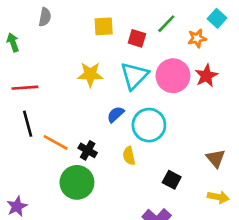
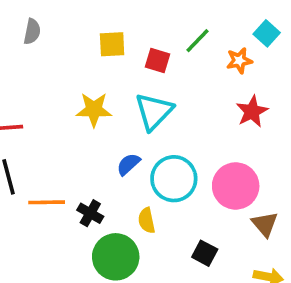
pink circle: (173, 76) -> (236, 186), moved
orange line: (56, 142) -> (47, 202), turned -30
green circle: (77, 182) -> (116, 257), moved

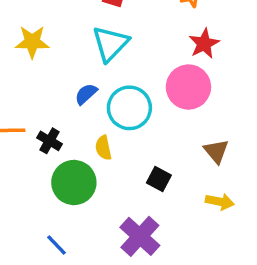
yellow star: (94, 110) -> (32, 42), moved
pink circle: (236, 186) -> (188, 87), moved

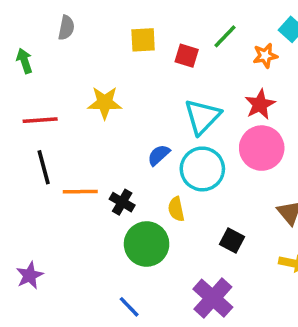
cyan triangle: (110, 44) -> (202, 117), moved
red star: (204, 44) -> (260, 104), moved

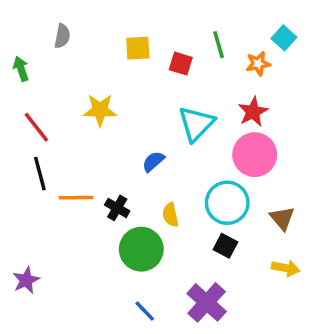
green line: (225, 36) -> (219, 45), turned -60
red line: (40, 120) -> (36, 127), turned 56
cyan circle: (202, 169) -> (227, 203), moved
blue line: (129, 307) -> (145, 311), moved

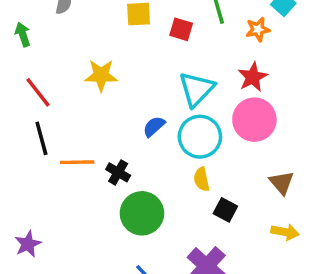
cyan circle: (227, 203) -> (200, 137), moved
yellow semicircle: (170, 215) -> (202, 179), moved

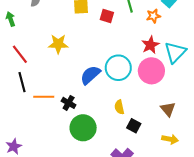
cyan triangle: (196, 89) -> (175, 52), moved
blue semicircle: (154, 126) -> (90, 75), size x1.5
cyan circle: (200, 137) -> (118, 68), moved

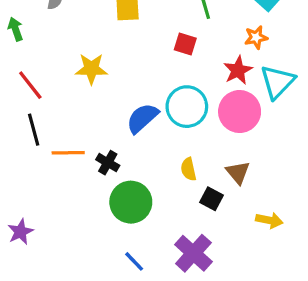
red square: (107, 16) -> (185, 44), moved
orange star: (153, 16) -> (256, 37), moved
brown triangle: (168, 109) -> (238, 172), moved

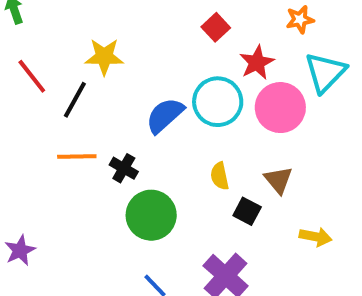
red square: (185, 44) -> (216, 27), turned 30
red star: (238, 70) -> (257, 63), moved
black line: (34, 130) -> (75, 100), moved, turned 44

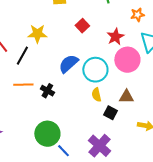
red square: (216, 27) -> (82, 26), moved
cyan circle: (218, 102) -> (95, 70), moved
brown triangle: (278, 180) -> (126, 97), turned -49
green circle: (151, 215) -> (47, 134), moved

